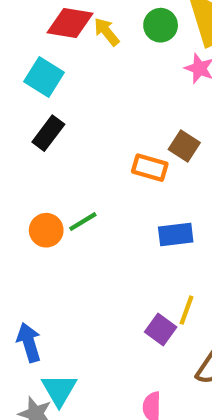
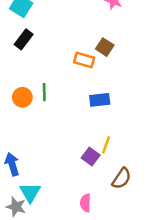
green line: (83, 222) -> (44, 92), turned -60

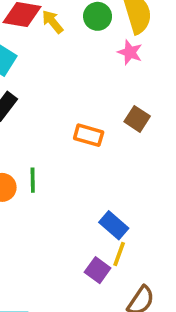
brown square: (105, 47) -> (137, 119), moved
blue rectangle: (100, 100) -> (114, 225), moved, turned 48

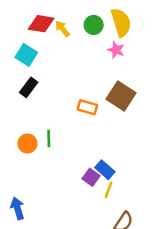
brown square: (137, 119) -> (121, 96), size x1.6
purple square: (98, 270) -> (91, 177), moved

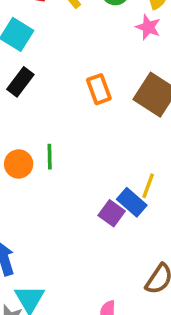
orange rectangle: (87, 107) -> (99, 89), moved, turned 54
yellow line: (109, 190) -> (148, 186), moved

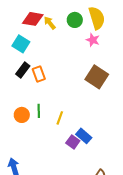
orange rectangle: (99, 89) -> (39, 74), moved
yellow line: (148, 186) -> (60, 118), moved

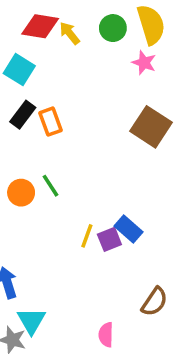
green line: (39, 111) -> (51, 186), turned -32
yellow line: (60, 118) -> (87, 236), moved
purple square: (73, 142) -> (109, 239), turned 32

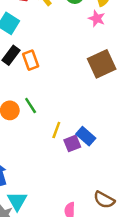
brown square: (151, 127) -> (102, 64), turned 32
yellow line: (87, 236) -> (56, 130), moved
brown semicircle: (154, 302) -> (104, 200), moved, turned 85

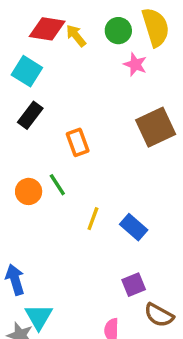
pink star: (97, 19) -> (135, 64), moved
orange rectangle: (31, 60) -> (78, 142), moved
purple square: (72, 143) -> (134, 285), moved

